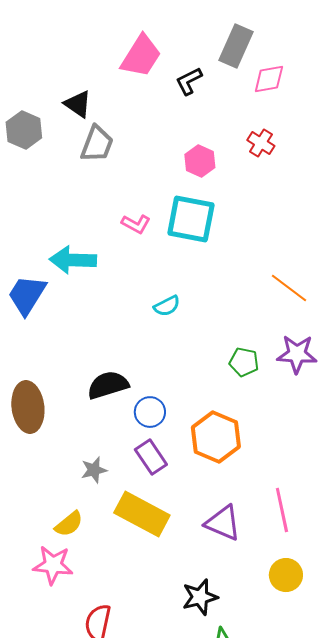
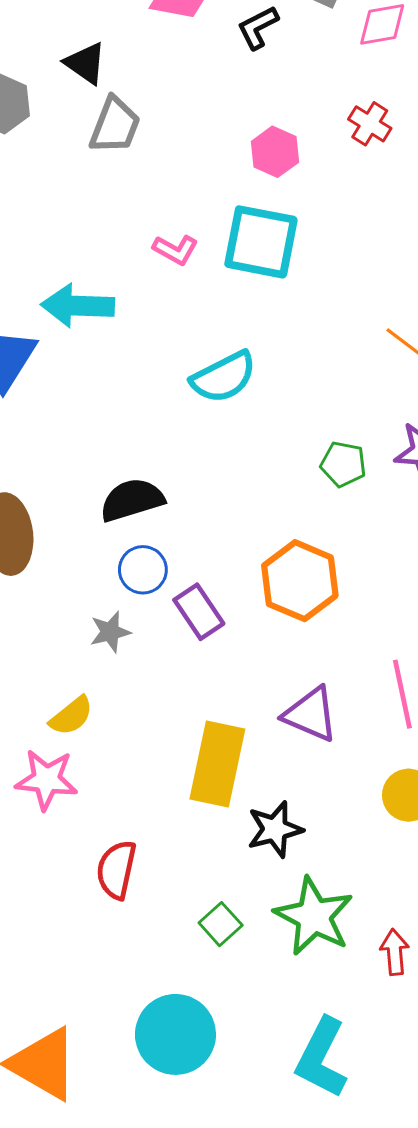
cyan semicircle: (167, 306) -> (224, 377), size x1.6
blue circle: (150, 412) -> (143, 570), moved
yellow rectangle: (142, 514) -> (217, 764), moved, turned 74

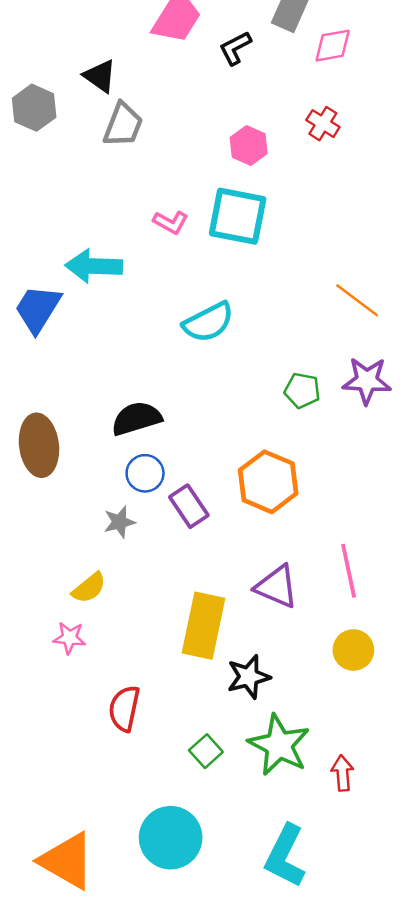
pink star: (46, 780) -> (69, 638), size x0.7

